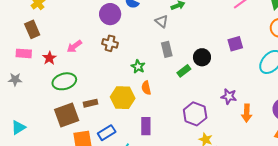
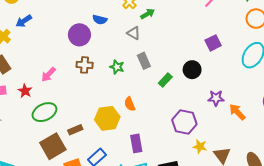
black circle: (202, 57) -> (192, 70), moved
green star: (138, 66) -> (117, 67), moved
orange arrow: (247, 113) -> (237, 112), turned 144

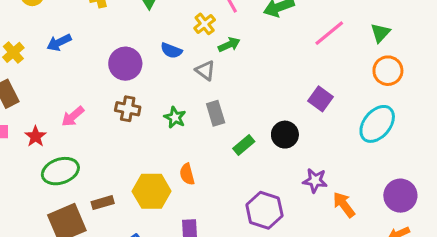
blue semicircle: (100, 20) -> (171, 51), moved
blue arrow: (24, 21) -> (59, 42), moved
purple square: (213, 43) -> (320, 99), turned -35

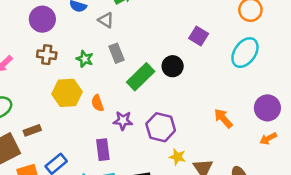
green rectangle: (244, 145) -> (141, 77), size x1.6
purple star: (315, 181) -> (123, 121), moved
yellow hexagon: (152, 191) -> (67, 93), moved

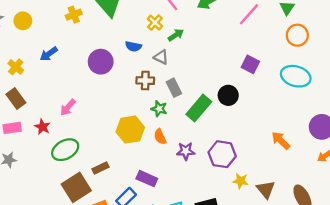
cyan ellipse: (245, 53) -> (296, 76), turned 76
brown cross: (47, 55) -> (145, 81), moved
green star: (85, 59) -> (159, 109), moved
purple rectangle: (103, 150) -> (147, 179), moved, turned -54

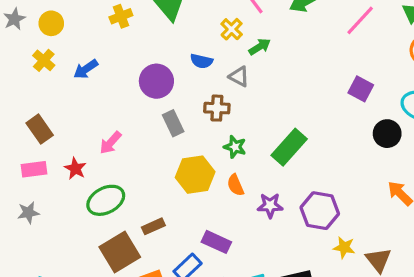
yellow cross: (16, 67) -> (44, 60), moved
gray rectangle: (174, 88) -> (173, 123), moved
black circle: (228, 95) -> (387, 134), moved

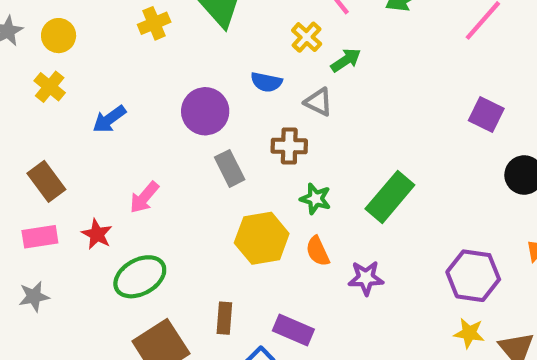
blue arrow: (86, 69) -> (109, 119), moved
purple hexagon: (320, 211) -> (473, 276), moved
brown rectangle: (153, 226) -> (224, 318), moved, turned -60

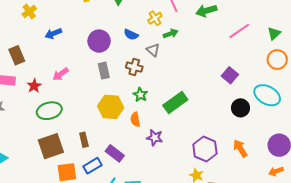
brown rectangle: (224, 318) -> (84, 140), turned -32

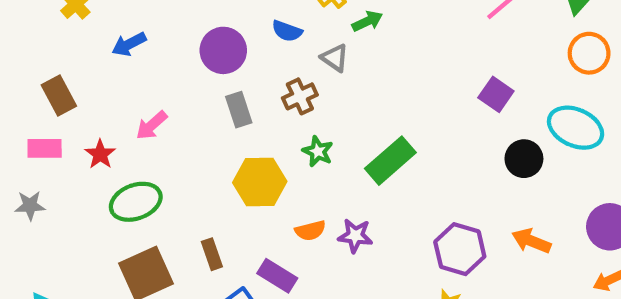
brown cross: (134, 67) -> (300, 96), turned -35
orange semicircle: (135, 119) -> (310, 231), moved, turned -88
orange arrow: (240, 148) -> (531, 241), turned -30

